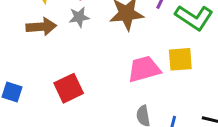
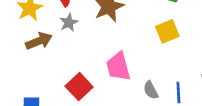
pink trapezoid: (144, 69) -> (118, 67), moved, turned -72

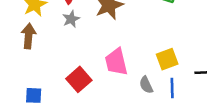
yellow square: (167, 31) -> (167, 59), moved
brown arrow: (39, 41) -> (29, 36), moved, turned -65

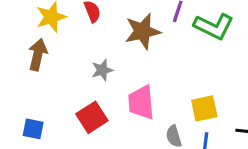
gray star: (71, 19) -> (102, 70), moved

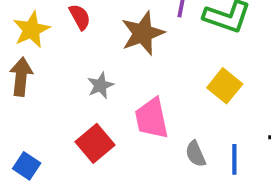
yellow square: (204, 108) -> (225, 86), moved, turned -32
blue square: (33, 129) -> (27, 166), turned 30

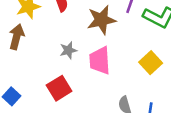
pink trapezoid: (152, 118) -> (100, 61), moved

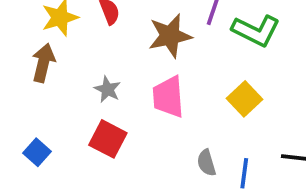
gray star: (68, 50) -> (107, 89), moved, turned -30
red square: (59, 88) -> (108, 139), turned -30

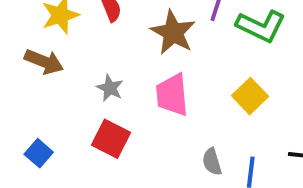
brown star: (170, 36) -> (173, 32), turned -30
brown arrow: (43, 63) -> (44, 62), turned 99

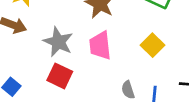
gray star: (110, 88) -> (58, 42), size x1.6

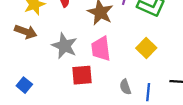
red square: (60, 76) -> (82, 75), moved, turned -30

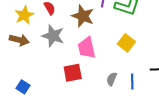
gray star: (65, 46) -> (53, 36), moved
gray semicircle: (125, 87) -> (112, 79), turned 48

